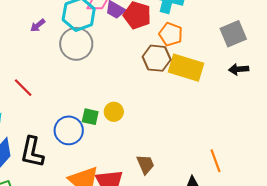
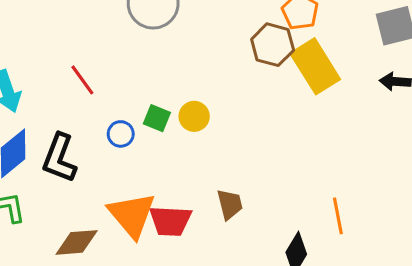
yellow rectangle: (186, 68) -> (315, 66), turned 32
red line: (23, 88) -> (82, 80), moved
blue circle: (69, 130) -> (121, 134), size x0.6

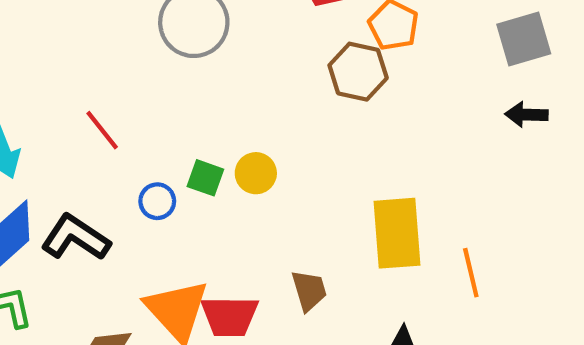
yellow rectangle: (315, 66) -> (397, 233), moved, turned 30
black L-shape: (59, 158) -> (76, 238), turned 105
orange line: (338, 216) -> (471, 273), moved

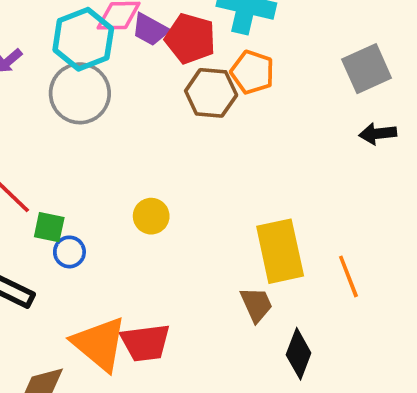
brown hexagon: (358, 72) -> (211, 93), moved
green square: (205, 178) -> (49, 227), moved
brown trapezoid: (309, 291) -> (256, 304), moved

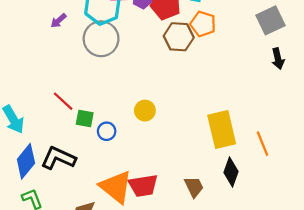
black arrow: (378, 134) -> (278, 59), turned -96
blue circle: (69, 252) -> (107, 131), moved
brown trapezoid: (256, 304) -> (194, 187), moved
black diamond: (299, 354) -> (231, 172), moved

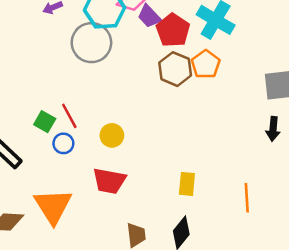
red line: (63, 101) -> (69, 116), moved
yellow rectangle: (222, 130) -> (187, 184), size x0.6
orange line: (263, 144) -> (247, 198), moved
red trapezoid: (143, 186) -> (109, 181), moved

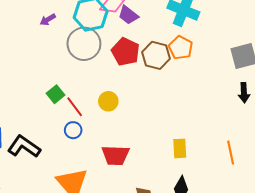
red pentagon: (173, 30) -> (126, 52), moved
green square: (45, 122) -> (55, 94), moved, turned 30
yellow circle: (112, 135) -> (108, 101), moved

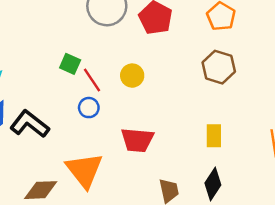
brown hexagon: (156, 55) -> (219, 67), moved
green square: (55, 94) -> (70, 64), turned -30

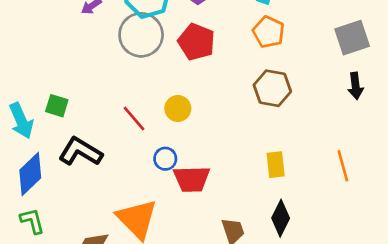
green square: (70, 64) -> (57, 106), moved
blue circle: (89, 108) -> (165, 159), moved
black L-shape: (30, 124) -> (80, 152), moved

